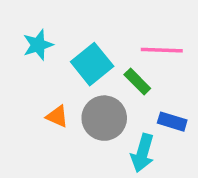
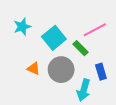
pink line: (162, 50) -> (95, 30), turned -30
blue rectangle: (172, 122) -> (101, 72), turned 56

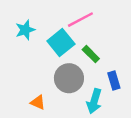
pink line: (95, 30) -> (80, 20), moved
orange triangle: (33, 69) -> (38, 102), moved

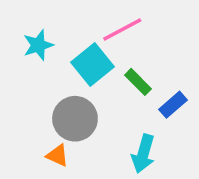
gray circle: (69, 78) -> (75, 119), moved
blue rectangle: (114, 80) -> (173, 105), moved, turned 66

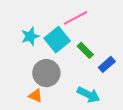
cyan star: (38, 45) -> (30, 36), moved
cyan arrow: (143, 154) -> (88, 95), turned -80

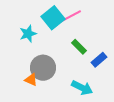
cyan square: (57, 40) -> (53, 18), moved
orange triangle: (36, 96) -> (31, 80), moved

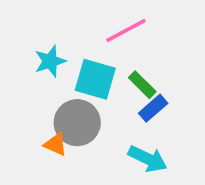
cyan square: (53, 18) -> (95, 79), moved, turned -35
blue rectangle: (99, 60) -> (153, 108), moved

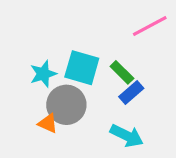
pink line: (126, 30) -> (150, 26), moved
cyan star: (50, 61) -> (43, 74), moved

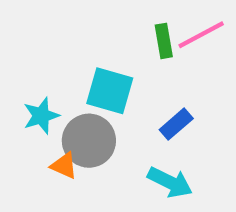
green rectangle: (122, 72) -> (164, 41), moved, turned 35
cyan star: (43, 74) -> (41, 116), moved

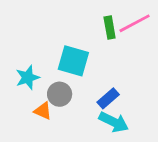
blue rectangle: (176, 124) -> (108, 98), moved
gray circle: (89, 141) -> (60, 94), size x0.7

